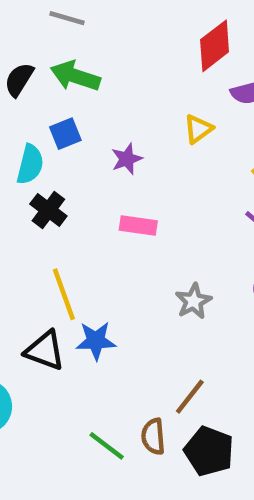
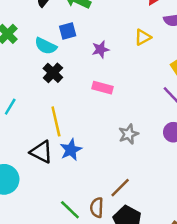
cyan semicircle: (30, 164) -> (46, 46), turned 95
blue star: (96, 341) -> (71, 150), turned -30

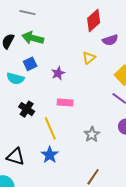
black cross: (53, 73) -> (27, 109), moved
yellow line: (56, 121) -> (50, 128), moved
black triangle: (41, 152) -> (16, 157), moved

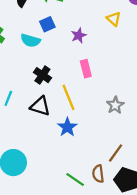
yellow triangle: (89, 58) -> (114, 19), turned -40
pink rectangle: (65, 102) -> (86, 69), turned 70
black triangle: (16, 157) -> (40, 106), moved

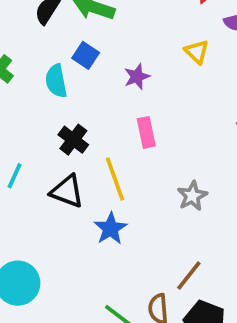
blue square: (47, 24) -> (86, 55), turned -35
cyan semicircle: (30, 40) -> (56, 81), turned 60

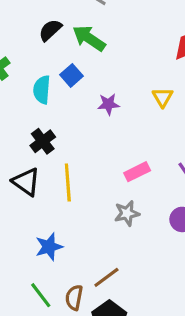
pink rectangle: (146, 132) -> (137, 172), moved, turned 60
blue star: (111, 229) -> (49, 247), moved

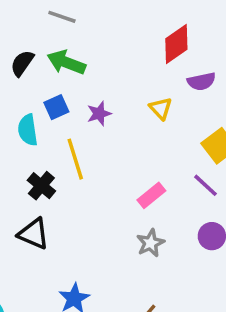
blue square: (72, 75) -> (56, 107), turned 30
purple star: (108, 104) -> (99, 114), moved
yellow line: (68, 182) -> (75, 159), moved

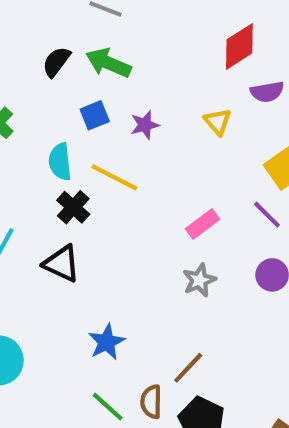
cyan semicircle: (28, 130) -> (60, 162), moved
yellow line: (75, 159) -> (114, 177), turned -48

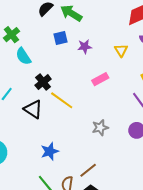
cyan semicircle: (60, 162) -> (23, 56), moved, turned -36
yellow line: (114, 177) -> (62, 100), moved
pink rectangle: (203, 224) -> (100, 79), moved

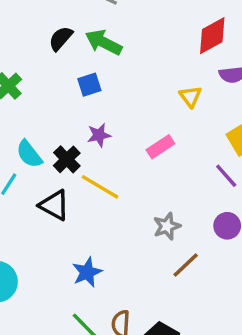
purple star: (85, 47) -> (99, 135), moved
cyan semicircle: (23, 56) -> (29, 154), moved
brown line: (88, 170) -> (186, 265), moved

